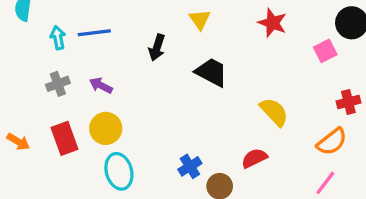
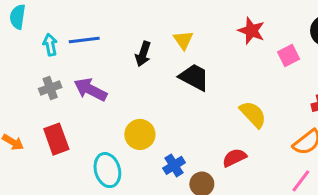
yellow triangle: (200, 19) -> (183, 40), moved
pink square: (325, 51) -> (289, 55), moved
purple arrow: (101, 86) -> (90, 90), size x1.5
yellow circle: (106, 128) -> (140, 134), moved

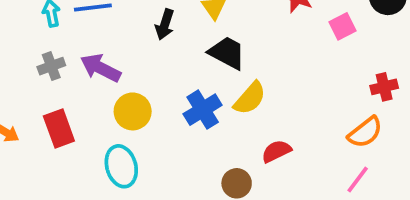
yellow semicircle: (253, 114) -> (250, 98), moved, turned 84
yellow circle: (140, 134) -> (133, 111), moved
blue cross: (174, 165) -> (203, 110), moved, size x1.4

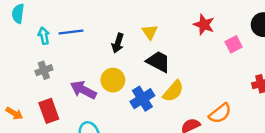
purple arrow: (100, 68) -> (83, 90), moved
yellow circle: (133, 111) -> (113, 80), moved
orange semicircle: (365, 132) -> (220, 113), moved

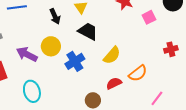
black arrow: (118, 43) -> (55, 16), turned -42
yellow semicircle: (173, 91) -> (112, 55), moved

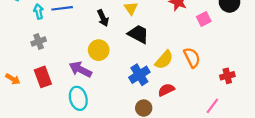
red cross: (171, 49) -> (227, 76), moved
purple arrow: (27, 54) -> (80, 69), moved
blue cross: (75, 61) -> (139, 75), moved
orange semicircle: (138, 73) -> (192, 58), moved, turned -78

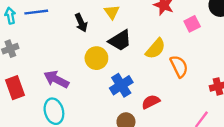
black trapezoid: (138, 34) -> (120, 40), turned 120
yellow circle: (99, 50) -> (96, 58), moved
yellow semicircle: (164, 60) -> (155, 49), moved

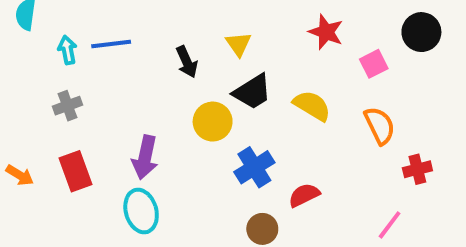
yellow semicircle: (155, 49) -> (312, 106), turned -100
orange semicircle: (179, 66) -> (380, 126), moved
purple arrow: (56, 79) -> (145, 157), turned -105

